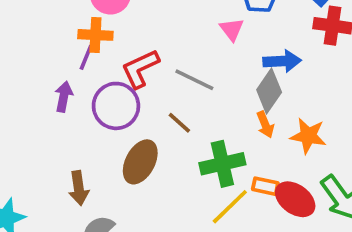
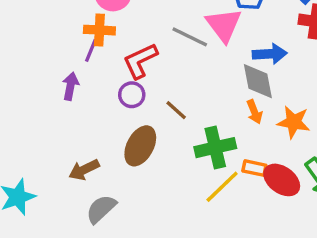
pink triangle: (232, 29) -> (224, 25), size x1.6
gray line: (194, 80) -> (190, 37), moved
gray diamond: (269, 91) -> (258, 81), turned -45
purple circle: (116, 106) -> (132, 95), moved, size x0.6
brown arrow: (79, 188) -> (84, 170), turned 72

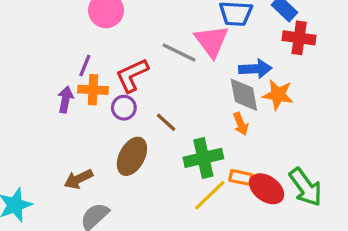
orange cross: (99, 30) -> (93, 90), moved
orange star: (294, 122) -> (278, 95), moved

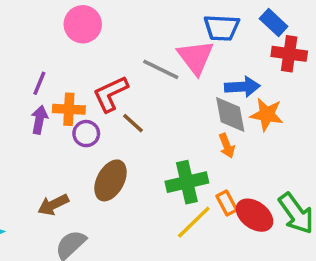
purple line: (85, 65) -> (39, 83), moved
purple circle: (124, 108) -> (86, 134), moved
brown line: (166, 122) -> (133, 123), moved
orange rectangle: (241, 177) -> (227, 203), turned 50

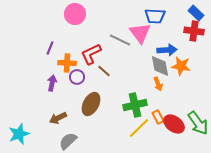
blue rectangle: (274, 23) -> (196, 13), moved
purple arrow: (39, 120) -> (52, 83), moved

